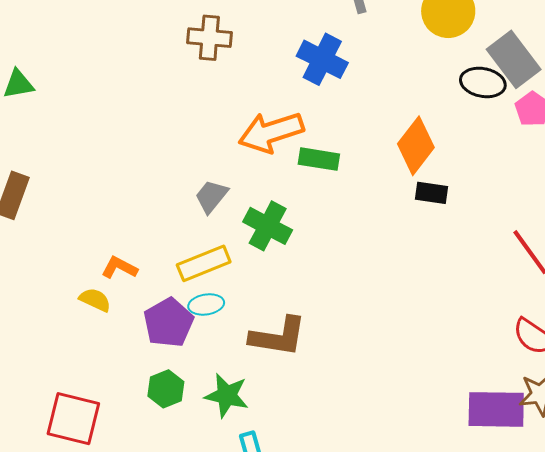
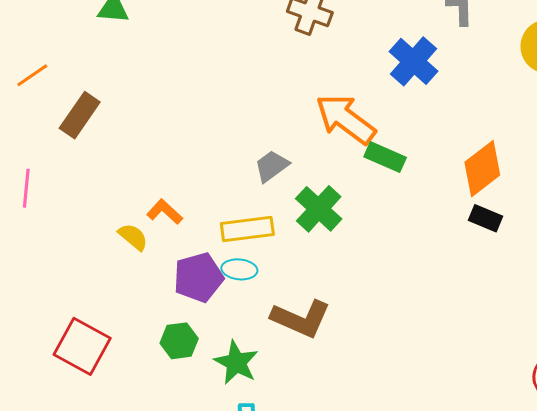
orange arrow: (271, 132) -> (346, 119), turned 40

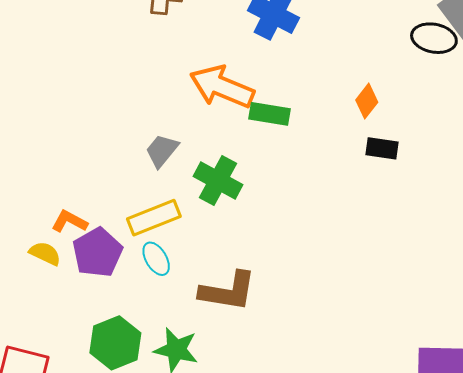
orange diamond: (482, 169) -> (367, 101), size x0.6
cyan ellipse: (239, 269) -> (156, 259), turned 68
purple pentagon: (198, 277) -> (98, 253), moved
green hexagon: (179, 341) -> (115, 343), size x1.4

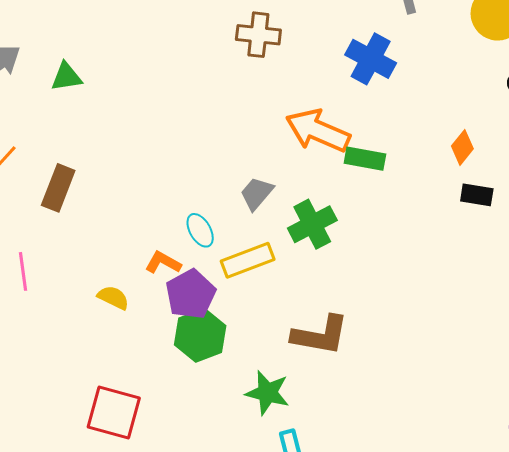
green cross: (218, 180) -> (312, 224), turned 33
yellow semicircle: (45, 253) -> (113, 298), moved
cyan ellipse: (156, 259) -> (200, 230), moved
green hexagon: (115, 343) -> (200, 335), moved

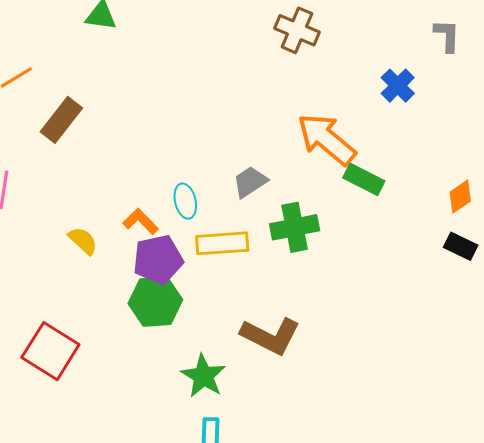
blue cross: (371, 59) -> (398, 86), size x0.7

